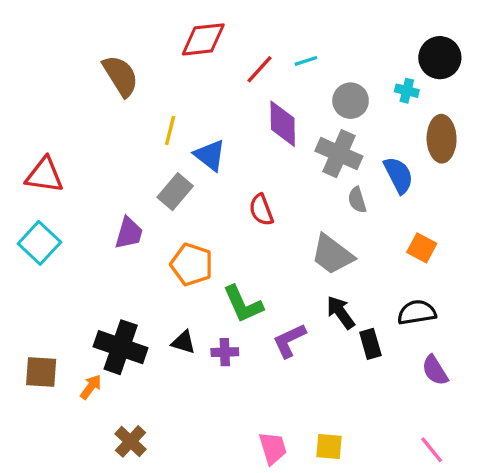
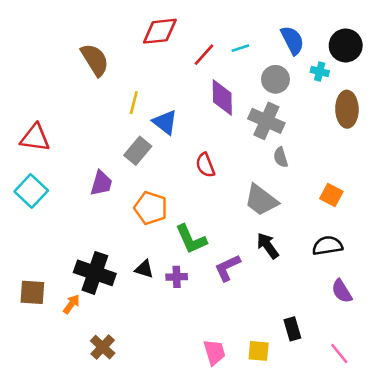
blue semicircle: (399, 175) -> (292, 40), moved
black rectangle: (370, 344) -> (292, 329), moved

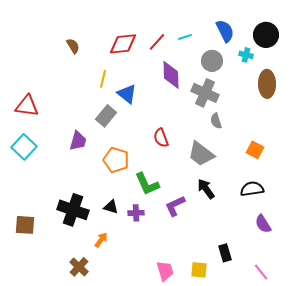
red diamond: (160, 31) -> (123, 44), moved
brown semicircle: (95, 60) -> (73, 46), size x0.6
red semicircle: (205, 165) -> (161, 138), moved
orange arrow: (71, 304) -> (101, 240), moved

